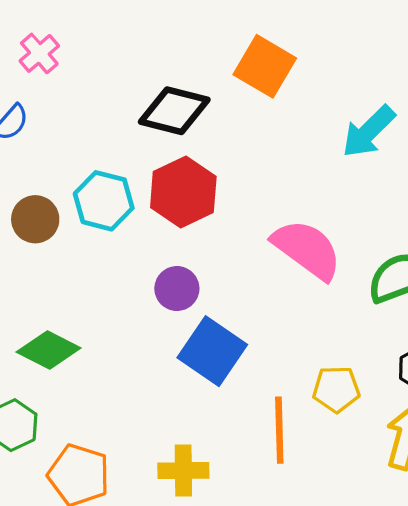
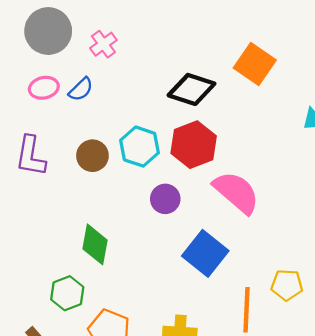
pink semicircle: (307, 249) -> (236, 192), moved
purple circle: (177, 289) -> (165, 199), moved
green diamond: (49, 350) -> (95, 244), turned 69

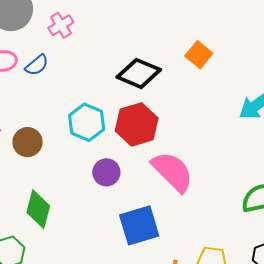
orange square: (255, 64) -> (199, 55), size x0.7
brown circle: (92, 156) -> (28, 142), moved
blue square: (205, 253) -> (139, 225), turned 30

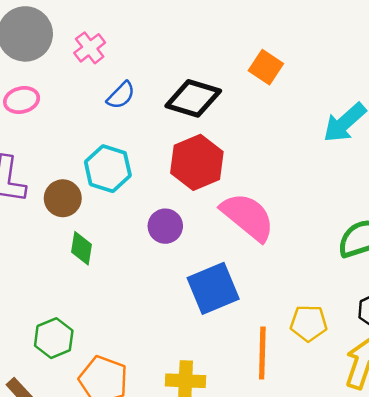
blue semicircle: (37, 65) -> (121, 95), moved
cyan hexagon: (87, 122) -> (108, 169), moved
green diamond: (38, 209) -> (82, 248), moved, size x0.7

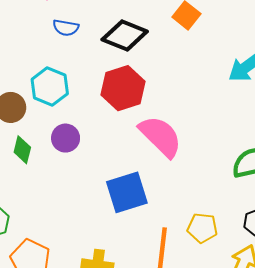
blue semicircle: (121, 95) -> (66, 28), turned 50
purple circle: (165, 226) -> (66, 138), moved

